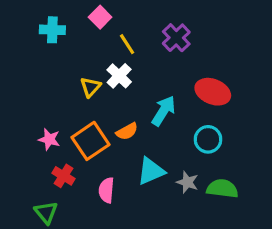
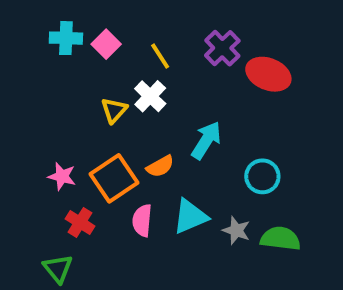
pink square: (100, 17) -> (106, 44), moved
red ellipse: (213, 92) -> (268, 74), moved
pink semicircle: (106, 190) -> (142, 220), moved

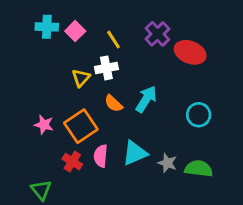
white cross: (150, 96) -> (106, 68), turned 35
orange semicircle: (160, 166) -> (113, 103), moved, turned 72
cyan circle: (262, 176) -> (199, 115), moved
red cross: (80, 222) -> (72, 162), moved

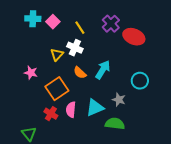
white cross: (106, 68) -> (75, 48), turned 35
pink star: (44, 125) -> (31, 73), moved
gray star: (167, 163) -> (119, 100), moved
green semicircle: (199, 169) -> (115, 124), moved

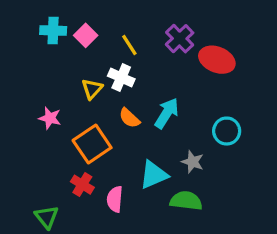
pink semicircle: (71, 110) -> (115, 199), moved

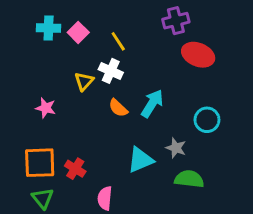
purple cross: (180, 39) -> (176, 21), moved, turned 30
orange square: (92, 144) -> (40, 163), moved, turned 32
pink semicircle: (115, 199) -> (105, 198), moved
green semicircle: (186, 201) -> (189, 179), moved

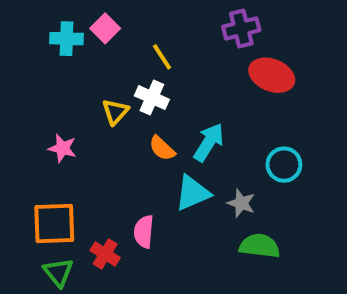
pink square: (78, 32) -> (105, 28), moved
cyan triangle: (140, 160) -> (192, 193), moved
red cross: (75, 169) -> (105, 254), moved
pink semicircle: (105, 198) -> (144, 232), moved

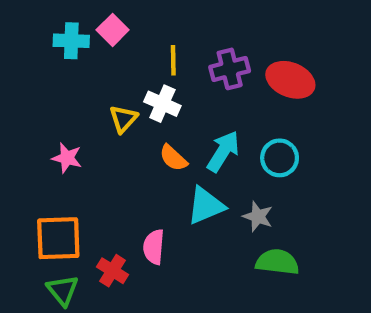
purple cross: (241, 28) -> (230, 69), moved
yellow line: (162, 57) -> (173, 60), turned 32
cyan circle: (284, 165) -> (280, 158), moved

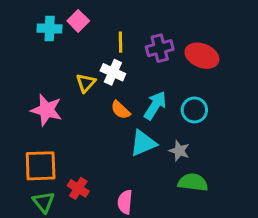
pink star: (67, 158) -> (47, 110), size x1.5
pink semicircle: (154, 247) -> (125, 202), moved

